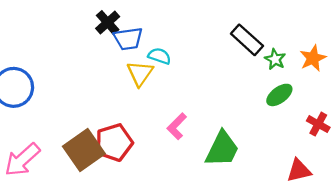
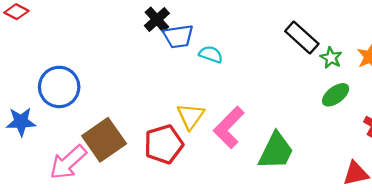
yellow triangle: (140, 73) -> (191, 116), moved
pink L-shape: (177, 126) -> (229, 127), size x1.5
brown square: (84, 150) -> (104, 140), moved

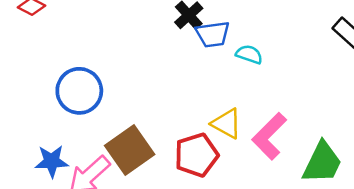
yellow triangle: (191, 116) -> (227, 124), turned -36
blue star: (21, 122) -> (52, 161), moved

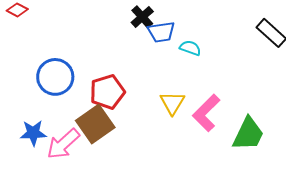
yellow triangle: (227, 124) -> (172, 103), turned 32
red pentagon: (196, 155) -> (107, 92), moved

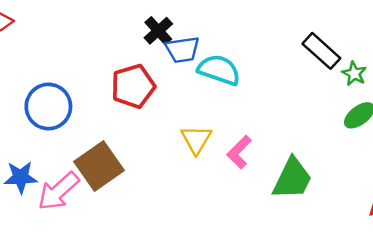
cyan semicircle: (190, 48) -> (219, 70), size x1.6
red pentagon: (107, 92) -> (133, 86), moved
pink L-shape: (206, 113) -> (239, 152), size x0.7

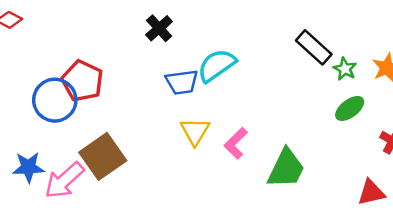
blue trapezoid: (182, 50) -> (182, 82), moved
cyan semicircle: (219, 70) -> (217, 65), turned -54
red pentagon: (133, 86) -> (82, 81), moved, turned -30

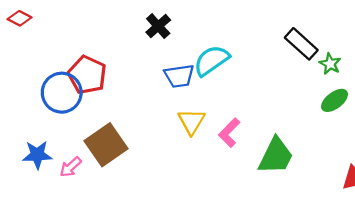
pink arrow: (64, 180) -> (71, 167), size x0.6

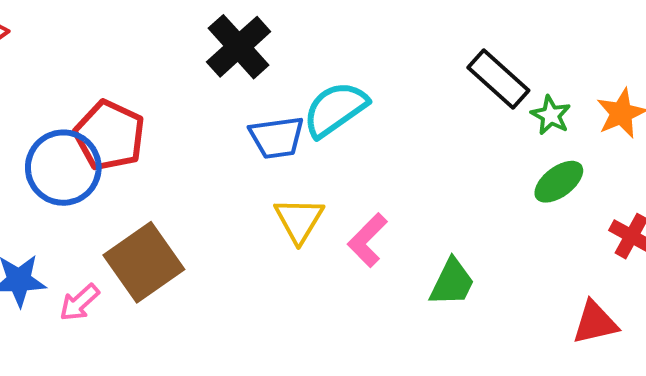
black cross: (158, 26) -> (239, 47), size x1.4
green trapezoid: (276, 156) -> (452, 282), size x0.7

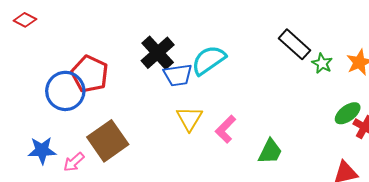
black cross: (239, 47) -> (158, 53), moved
green ellipse: (559, 182) -> (348, 113), moved

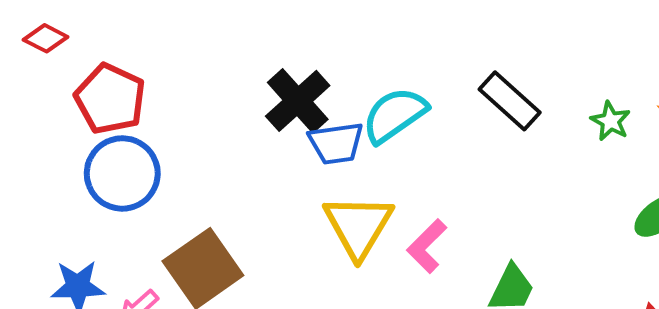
black rectangle: (295, 44) -> (510, 101), moved
red pentagon: (90, 74) -> (110, 99), moved
yellow triangle: (189, 119) -> (358, 226), size x1.4

